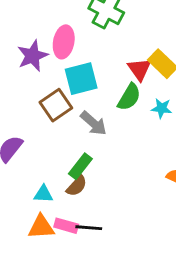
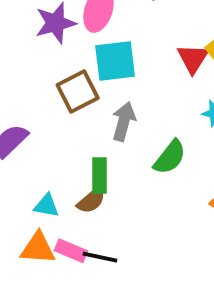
green semicircle: (129, 97) -> (170, 157), moved
gray arrow: (93, 123) -> (124, 121), turned -124
green rectangle: (80, 166) -> (99, 175), turned -45

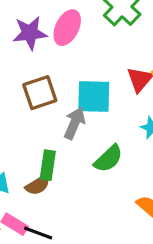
cyan square: (115, 61) -> (94, 97), moved

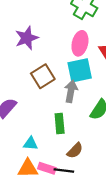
pink ellipse: (67, 28) -> (80, 43), moved
brown semicircle: (38, 185) -> (75, 151), moved

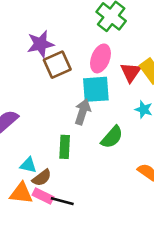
brown square: (43, 76) -> (57, 65), moved
brown semicircle: (75, 151) -> (42, 178), moved

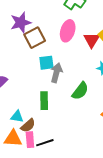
cyan square: (96, 89) -> (46, 63), moved, size x0.7
pink rectangle: (43, 196) -> (30, 140), turned 63
black line: (62, 201) -> (45, 143), turned -30

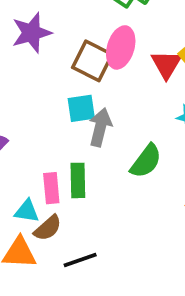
brown square: (35, 38) -> (92, 61), moved, turned -35
pink rectangle: (30, 140) -> (51, 188), moved

